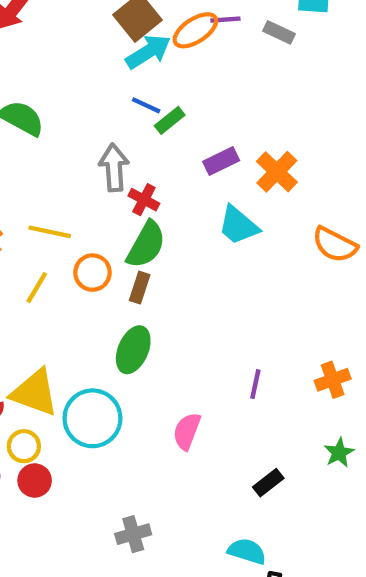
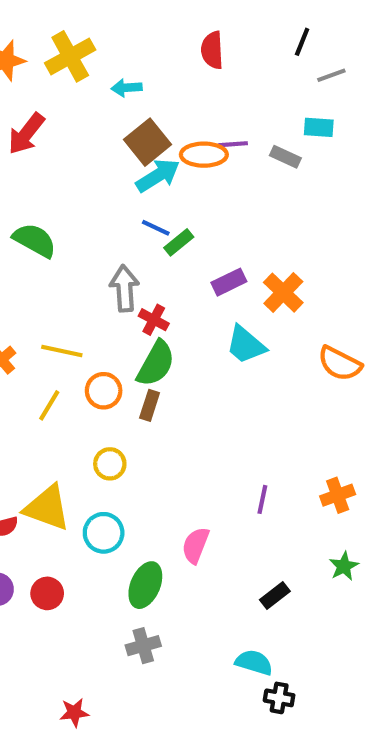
orange ellipse: (195, 30) -> (204, 155), turned 33
green ellipse: (133, 350) -> (145, 585), moved
cyan circle: (92, 418) -> (104, 533), size x0.7
yellow circle: (24, 446) -> (110, 464), moved

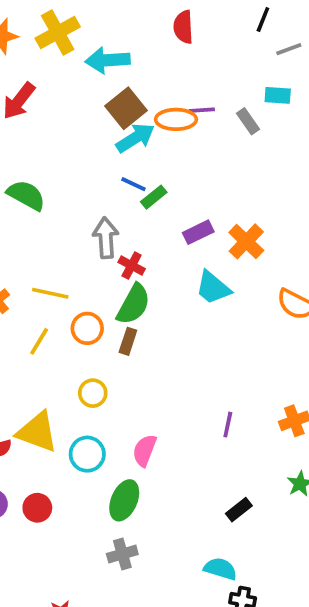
cyan arrow: (127, 88) -> (108, 60), size x1.6
gray rectangle: (285, 157) -> (248, 121), turned 30
pink semicircle: (196, 545) -> (145, 450), moved

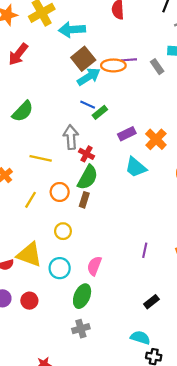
green semicircle: (26, 195) -> (23, 111), turned 105
yellow line: (50, 293) -> (41, 158), moved

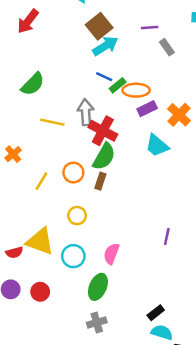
orange ellipse: (113, 65) -> (136, 90), moved
gray rectangle: (157, 67) -> (167, 47), moved
red cross: (87, 154) -> (103, 131), size x1.6
yellow line: (41, 158) -> (52, 122), moved
black rectangle: (151, 302) -> (156, 313), moved

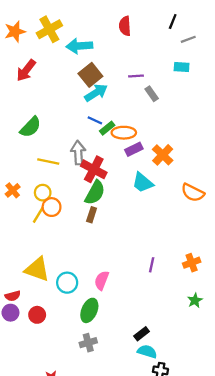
orange circle: (73, 173) -> (52, 207), moved
yellow circle: (77, 216) -> (43, 193), moved
red semicircle: (14, 252) -> (13, 296), moved

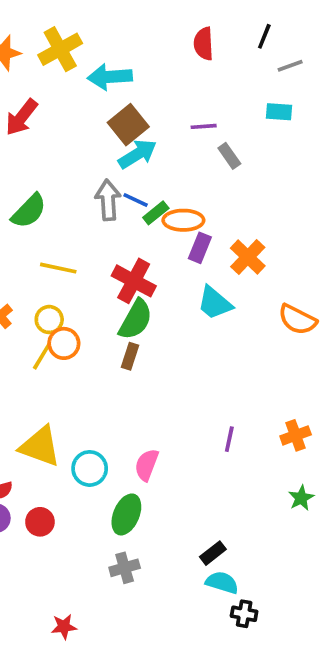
red semicircle: (125, 26) -> (204, 44), moved
purple rectangle: (134, 149) -> (200, 248), turned -42
gray arrow: (78, 153) -> (108, 200), moved

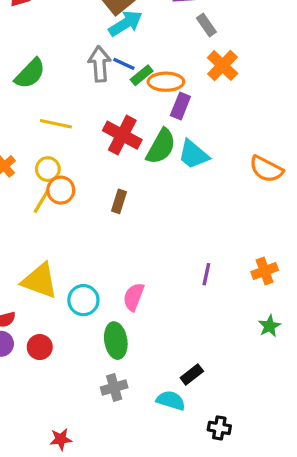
orange cross: (248, 257) -> (223, 66), moved
green semicircle: (136, 320) -> (161, 146), moved
green ellipse: (126, 514) -> (116, 341), turned -32
cyan semicircle: (222, 582) -> (171, 400), moved

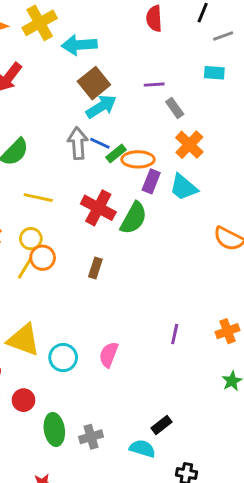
cyan trapezoid: (193, 155) -> (183, 187), moved
green ellipse: (116, 341) -> (54, 429), moved

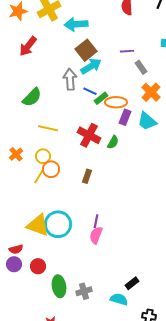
gray arrow: (78, 143) -> (70, 79), moved
green semicircle: (134, 218) -> (113, 142), size x0.6
purple line: (175, 334) -> (96, 221), moved
cyan circle: (63, 358) -> (58, 224), moved, size x1.4

